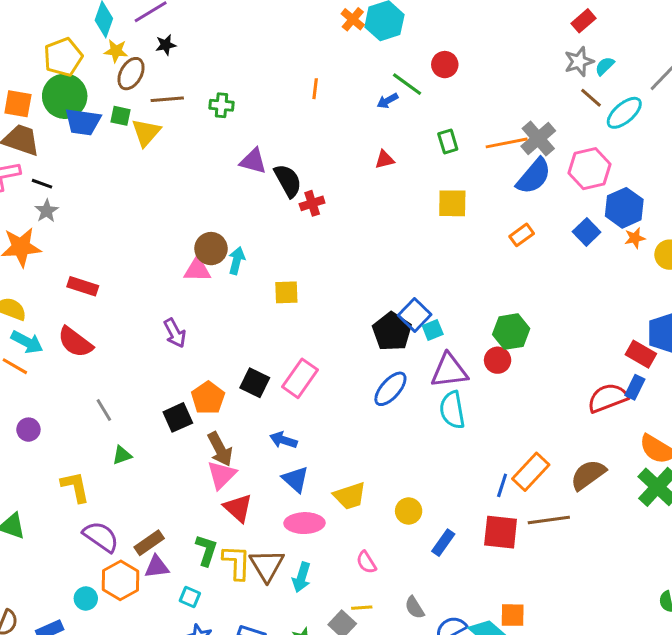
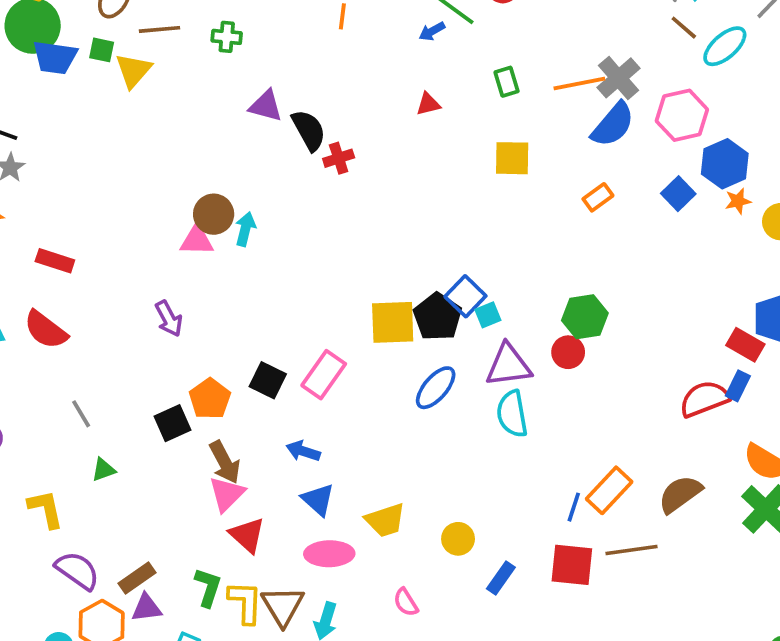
yellow square: (286, 292) -> (393, 322), moved, size x1.5

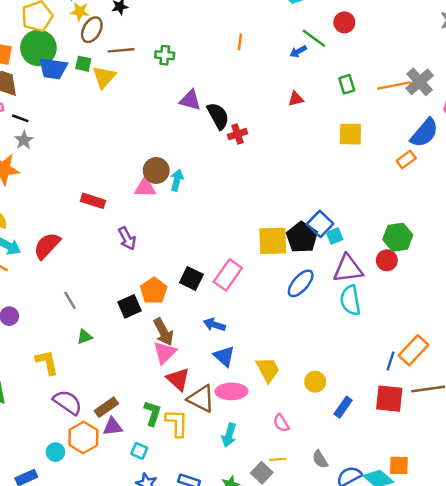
blue semicircle: (613, 125) -> (424, 133), moved
red rectangle: (55, 261) -> (93, 201), moved
red semicircle: (46, 330) -> (47, 246), turned 96
yellow trapezoid: (385, 520) -> (268, 370), turned -100
brown triangle: (283, 606) -> (201, 399), moved, turned -32

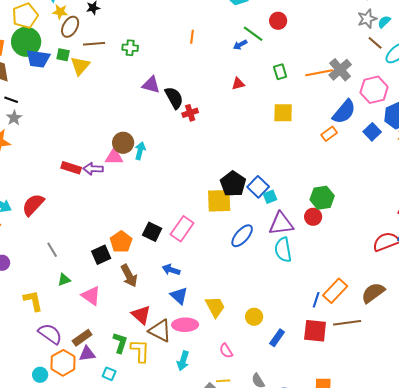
black pentagon: (302, 237) -> (233, 184), moved
purple arrow: (127, 238) -> (93, 169), moved, turned 120
pink triangle: (165, 353) -> (91, 296), moved, turned -40

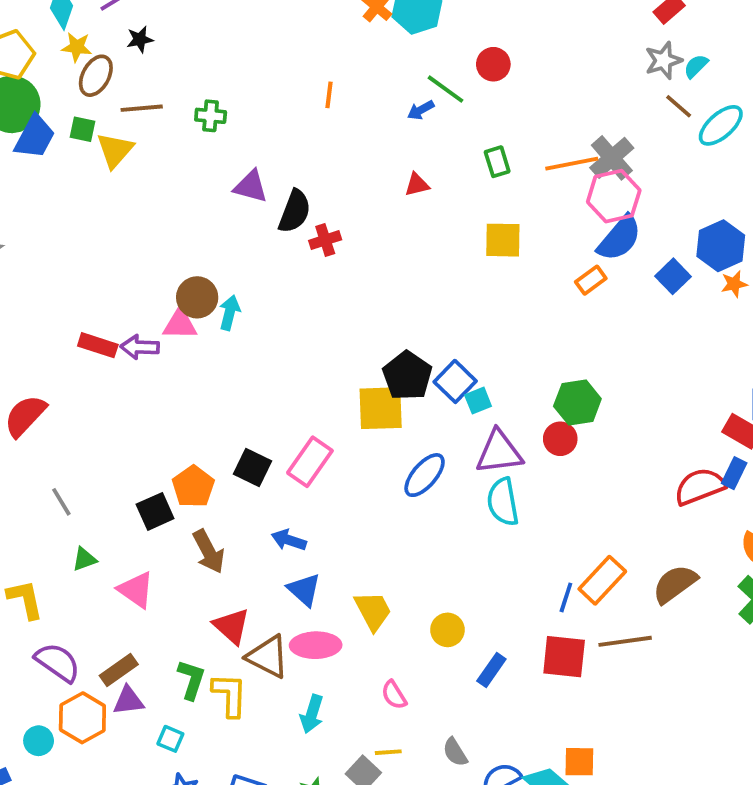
blue trapezoid: (38, 59) -> (35, 137), turned -70
pink hexagon: (374, 90) -> (614, 196), moved
black semicircle: (174, 98) -> (295, 211), turned 50

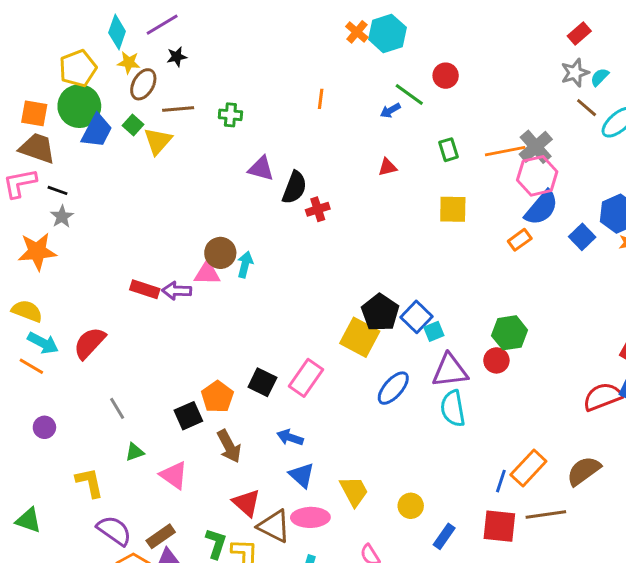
green square: (82, 129) -> (133, 125), turned 30
yellow square: (381, 408) -> (360, 337), turned 30

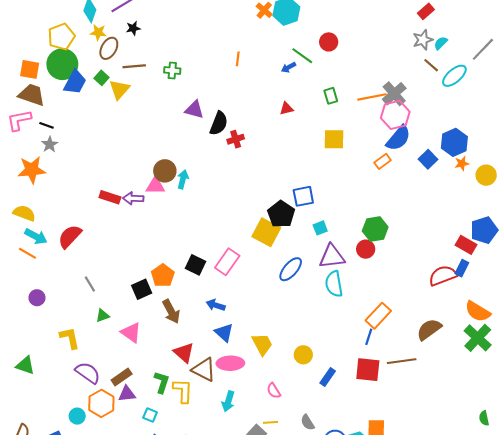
blue square: (417, 317) -> (303, 196), moved, turned 35
orange rectangle: (528, 468) -> (378, 316), moved

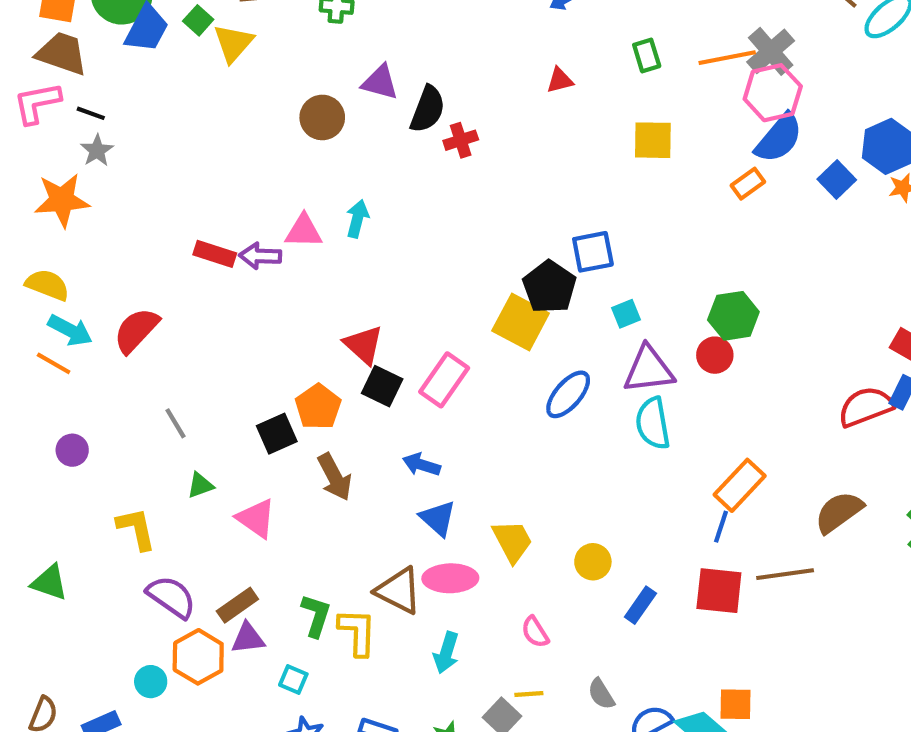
brown circle: (165, 171) -> (322, 117), moved
red triangle: (184, 353) -> (364, 345), moved

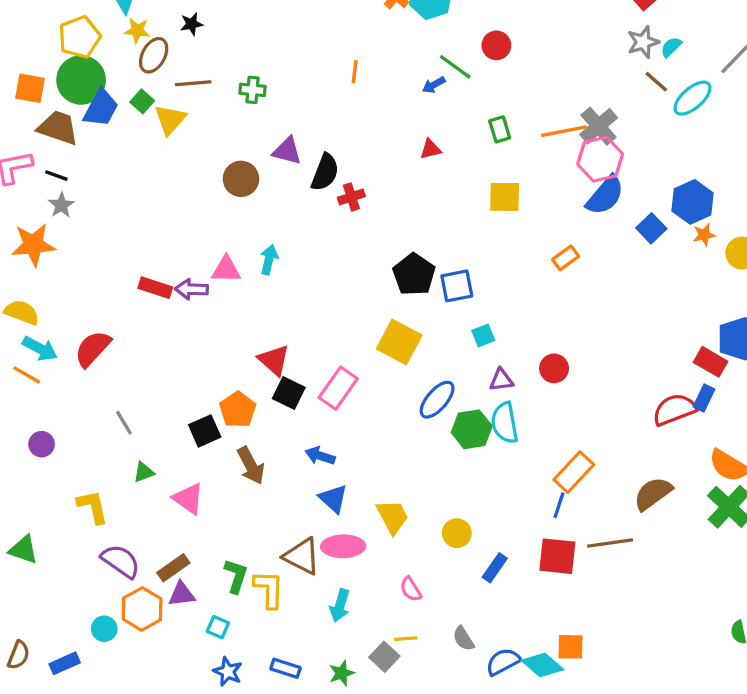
brown trapezoid: (62, 53) -> (58, 128), moved
orange rectangle: (748, 184) -> (566, 258), moved
black pentagon: (550, 287) -> (414, 274), moved
green hexagon: (733, 316) -> (472, 429), moved
purple triangle: (649, 370) -> (501, 380), size x0.6

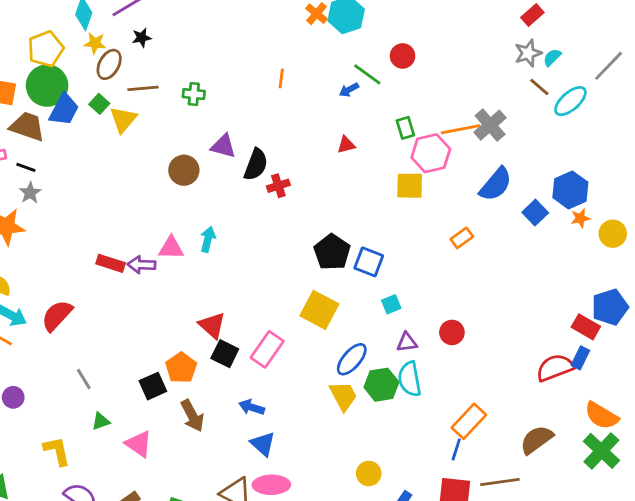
pink hexagon: (600, 159) -> (431, 153), moved
blue square: (457, 286) -> (369, 262), turned 32
yellow trapezoid: (393, 517) -> (343, 396), moved

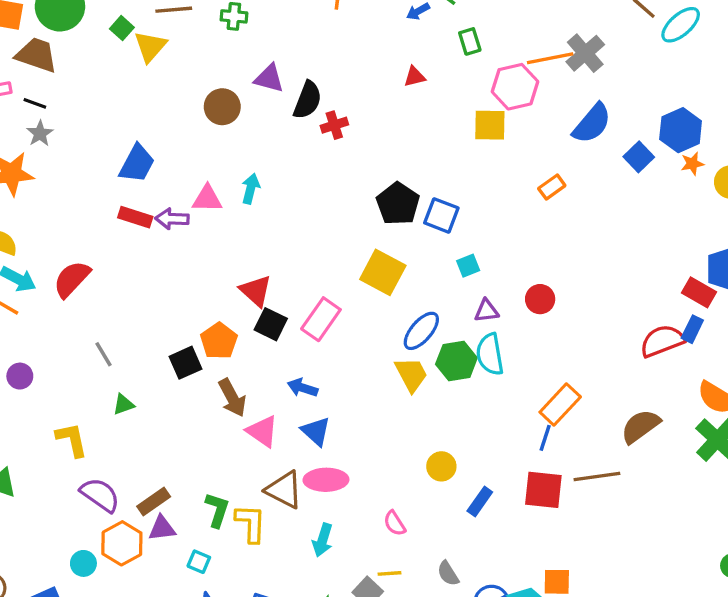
blue trapezoid: (64, 110) -> (137, 164), moved
green rectangle: (405, 128) -> (470, 41), moved
pink triangle: (139, 444) -> (262, 431), moved

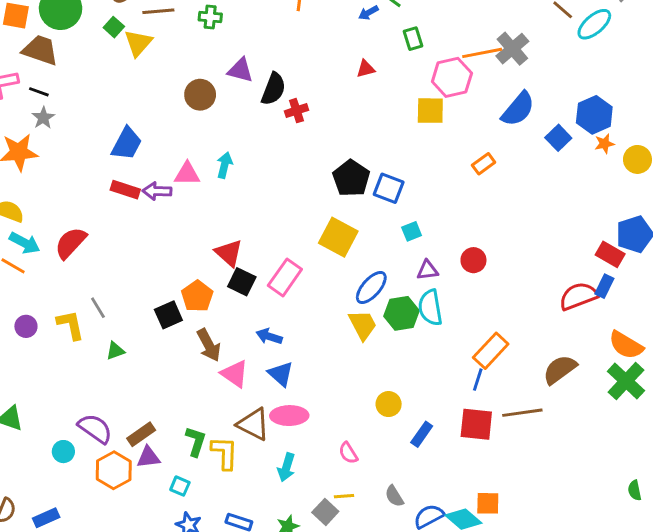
yellow L-shape: (72, 440) -> (71, 325), moved
cyan circle: (83, 563) -> (63, 452), moved

